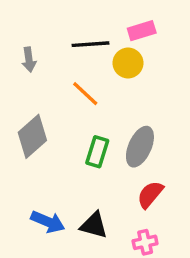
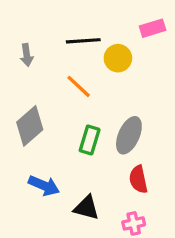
pink rectangle: (142, 31) -> (153, 28), moved
red semicircle: (150, 194) -> (138, 179), turned -52
blue arrow: (48, 222) -> (44, 186), moved

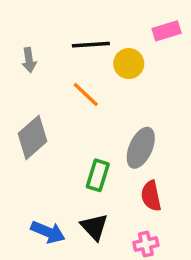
green rectangle: (90, 140) -> (98, 175), moved
blue arrow: (44, 186) -> (48, 232), moved
black triangle: (86, 208) -> (94, 227), turned 32

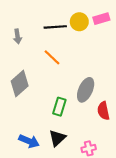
yellow circle: (129, 64) -> (79, 22), moved
red semicircle: (151, 196) -> (103, 111), moved
black triangle: (94, 227) -> (57, 138), turned 30

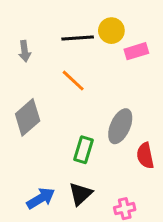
pink rectangle: (101, 19) -> (136, 51), moved
blue arrow: (29, 141) -> (41, 198), turned -54

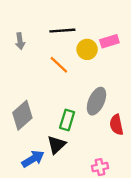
yellow circle: (111, 31) -> (87, 49), moved
gray diamond: (28, 117) -> (22, 115), moved
black triangle: (81, 194) -> (56, 145), moved

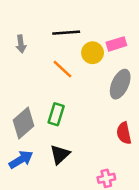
gray ellipse: (96, 101) -> (120, 84), moved
green rectangle: (67, 120) -> (56, 114), moved
blue arrow: (33, 159) -> (21, 159), moved

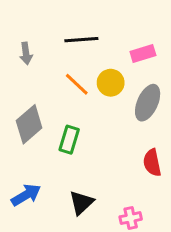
yellow circle: (93, 53) -> (111, 83), moved
gray diamond: (23, 123) -> (29, 124), moved
black triangle: (60, 154) -> (81, 203), moved

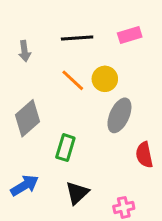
pink rectangle: (143, 53) -> (130, 35), moved
gray ellipse: (148, 103) -> (119, 115), moved
green rectangle: (69, 140) -> (65, 148), moved

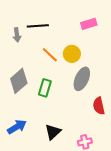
black line: (77, 38) -> (38, 26), moved
green rectangle: (65, 148) -> (45, 88), moved

